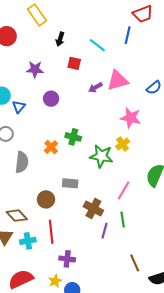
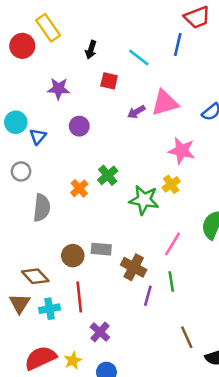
yellow rectangle: (37, 15) -> (48, 28), moved
green cross: (73, 137) -> (108, 175), turned 35
gray rectangle: (70, 183) -> (101, 249), moved
purple cross: (67, 259) -> (100, 332), turned 35
yellow star: (55, 281) -> (73, 361), moved

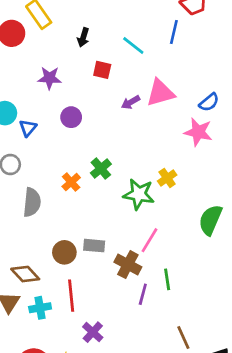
pink star: (182, 151) -> (198, 132), moved
pink line: (172, 244) -> (150, 240), moved

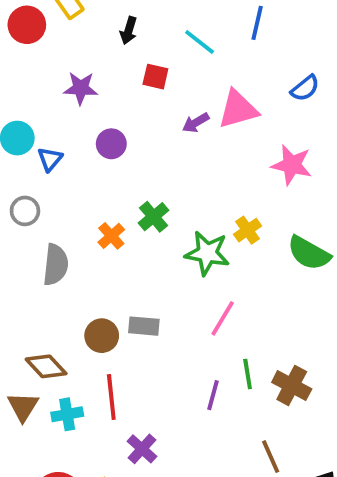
blue semicircle: (209, 102) -> (305, 88), moved
green semicircle: (210, 220) -> (309, 253), moved, turned -84
brown cross: (128, 265) -> (292, 386), moved

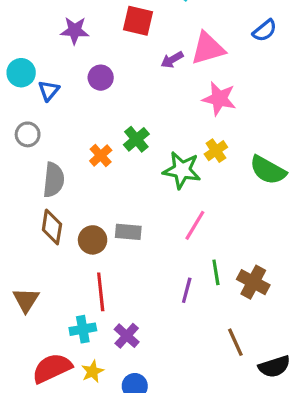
red square: (155, 77) -> (138, 21), size x1.4
pink star: (292, 165) -> (219, 99), moved
brown diamond: (46, 366) -> (52, 227), moved, turned 52
cyan cross: (67, 414) -> (83, 329), moved

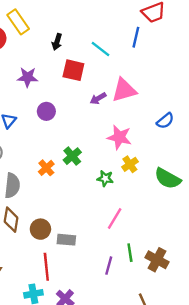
blue semicircle: (265, 31) -> (165, 121), moved
pink star: (219, 99) -> (119, 137), moved
green star: (182, 170) -> (105, 178), size x0.6
gray rectangle: (128, 232) -> (66, 240), moved

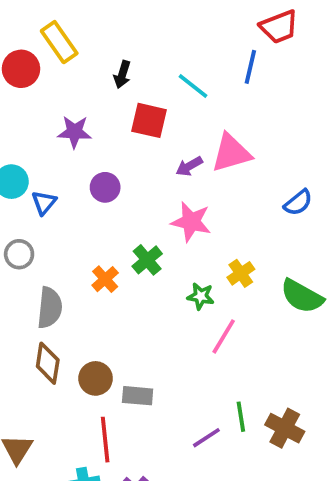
pink star: (119, 137) -> (191, 222), moved
pink line: (115, 218) -> (224, 336), moved
purple line: (109, 266) -> (206, 438), turned 42

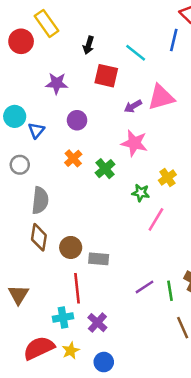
orange cross: (105, 279) -> (73, 158), moved
green line: (241, 417) -> (170, 291), moved

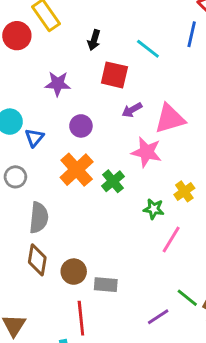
pink triangle: (161, 97) -> (170, 119), moved
purple arrow: (133, 106) -> (132, 110), moved
orange cross: (73, 158) -> (77, 170), size x1.6
green line: (170, 291) -> (187, 298), moved, turned -42

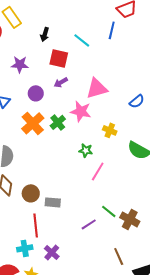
purple arrow: (132, 110) -> (61, 82), moved
green cross: (113, 181) -> (58, 122), moved
yellow cross: (184, 191) -> (110, 130), moved, turned -32

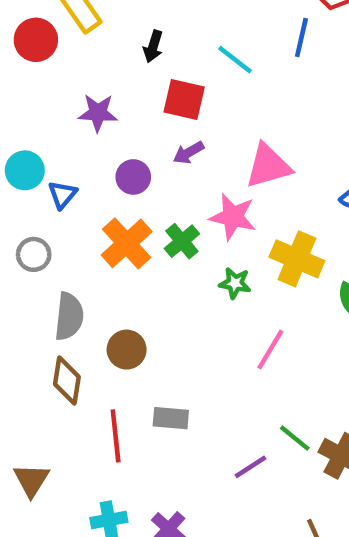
yellow cross: (110, 130) -> (297, 259), size x1.6
green star: (86, 150) -> (235, 283), moved
brown circle: (31, 193) -> (127, 350), moved
red line: (36, 225) -> (116, 436), moved

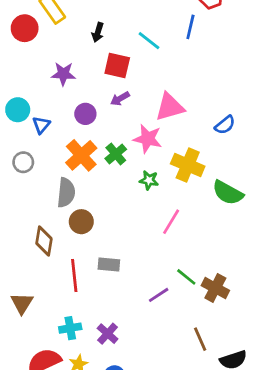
gray semicircle: (69, 316) -> (66, 193), moved

